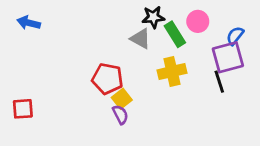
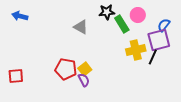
gray triangle: (140, 39) -> (81, 27), moved
yellow cross: (172, 72) -> (136, 50), moved
red pentagon: (107, 79) -> (66, 69), moved
black line: (219, 82) -> (153, 57), turned 42

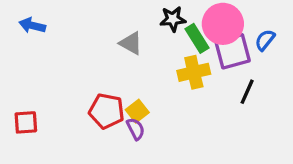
pink circle: (138, 15) -> (223, 24), size x1.6
purple square: (159, 40) -> (233, 51), moved
yellow cross: (136, 50) -> (194, 72), moved

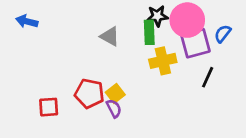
black star: (173, 19) -> (157, 16), moved
green rectangle: (197, 38) -> (149, 32), moved, turned 30
red square: (26, 122) -> (49, 107), moved

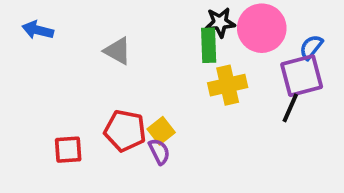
gray triangle: (110, 36) -> (117, 51), moved
purple square: (195, 43) -> (302, 76), moved

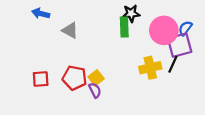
pink circle: (262, 28) -> (164, 30), moved
blue arrow: (38, 30) -> (41, 13), moved
yellow cross: (228, 85) -> (150, 68), moved
red square: (68, 150) -> (41, 79), moved

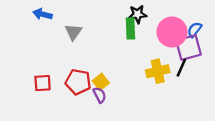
gray triangle: (70, 30) -> (73, 32), turned 36

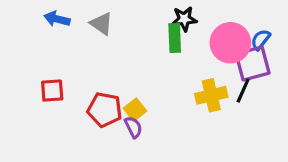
gray triangle: (73, 32) -> (101, 24), moved, turned -30
red square: (43, 83) -> (52, 91), moved

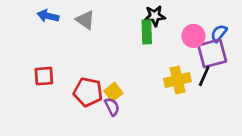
pink circle: (230, 43) -> (193, 36), size x0.7

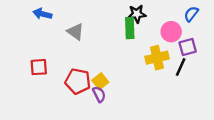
gray triangle: (85, 20) -> (75, 32), moved
blue semicircle: (219, 33) -> (191, 14), moved
purple square: (212, 53) -> (188, 47), size x0.7
yellow cross: (177, 80) -> (157, 58), moved

